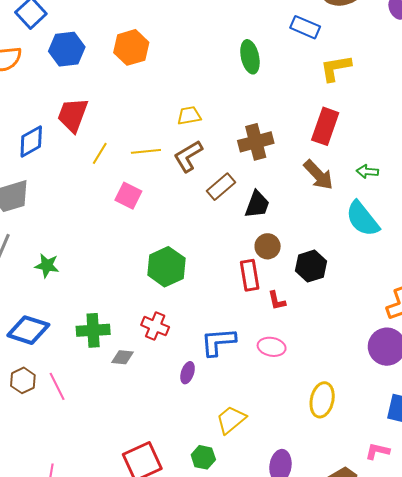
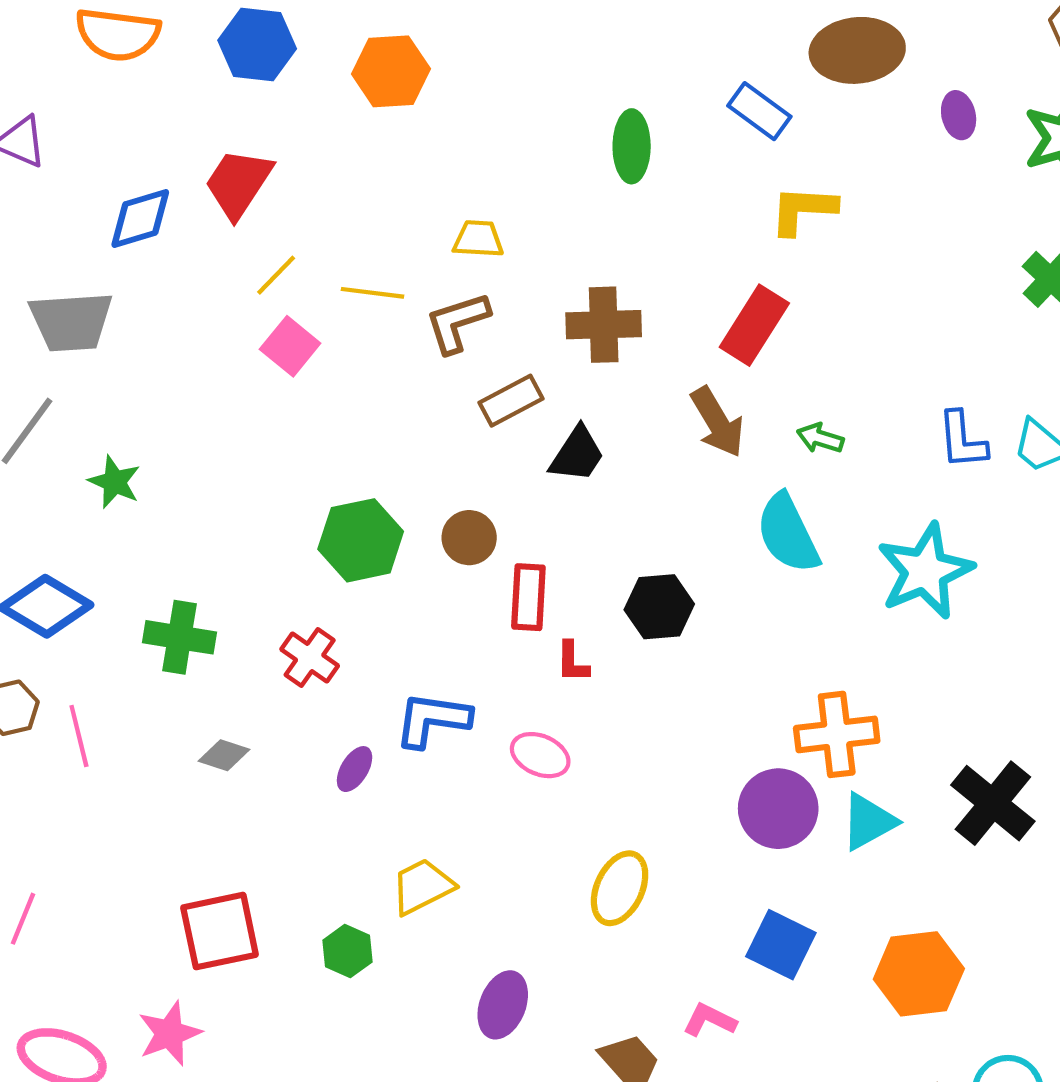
pink square: (128, 196) -> (290, 346), moved
brown circle: (268, 246) -> (469, 538), moved
gray diamond: (122, 357) -> (224, 755), moved

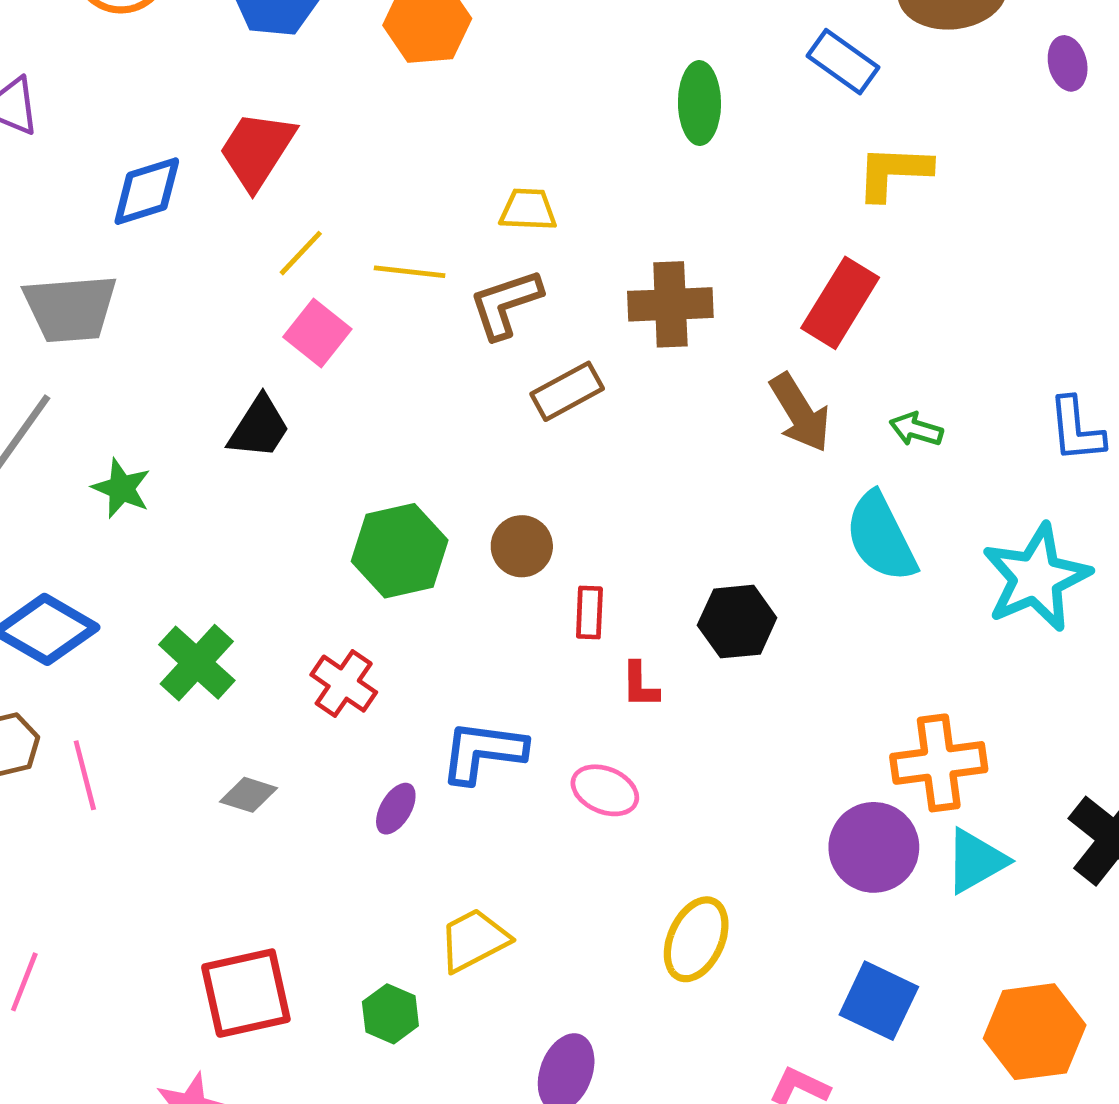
black trapezoid: (577, 454) -> (259, 427), moved
red rectangle: (528, 597) -> (589, 613), size x0.7
green cross: (180, 637) -> (197, 663), turned 34

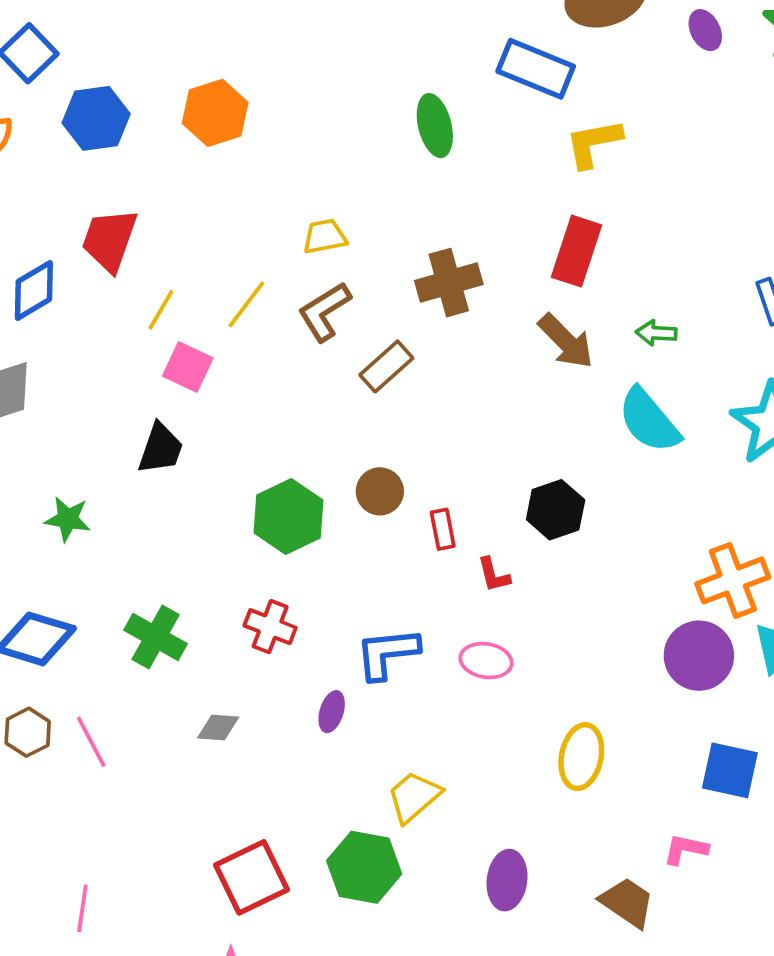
blue rectangle: (843, 62) -> (536, 69), size x1.4
yellow line: (410, 272) -> (246, 304), turned -46
green hexagon: (390, 1014) -> (364, 867), size x1.6

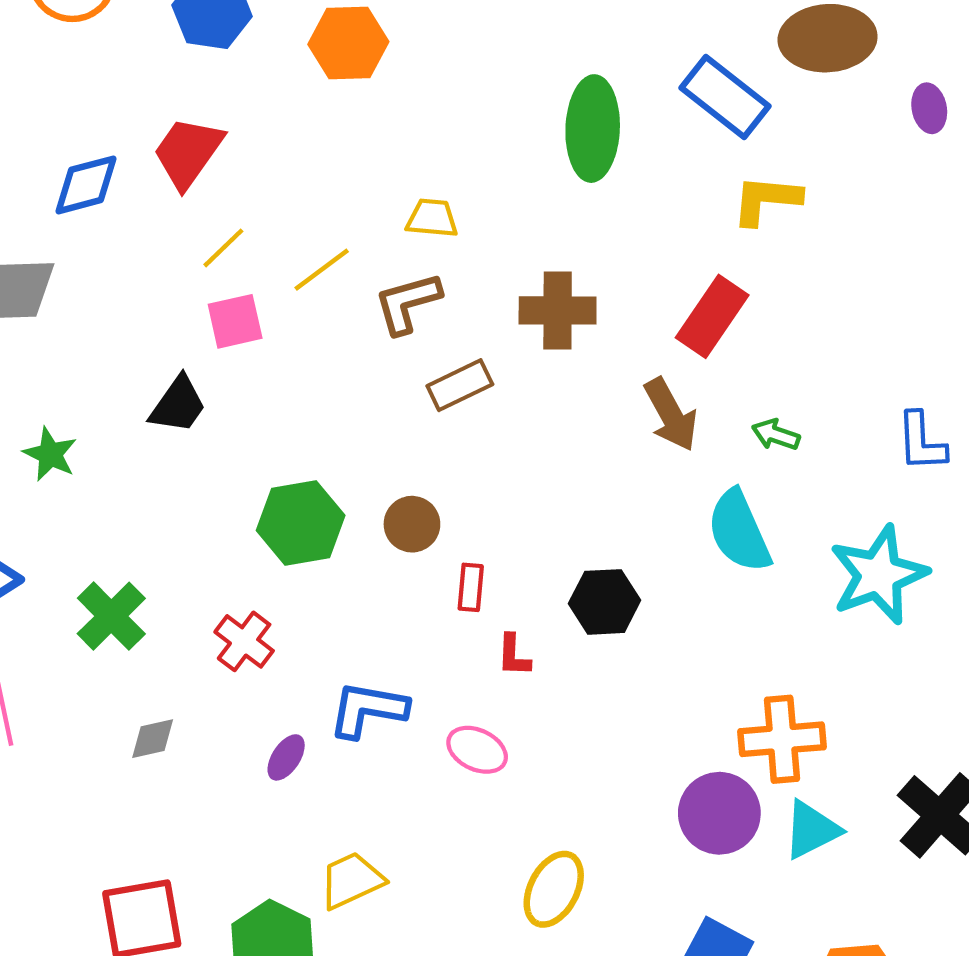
green ellipse: (435, 126) -> (593, 129), size x1.4
pink square: (188, 367) -> (235, 321), turned 36
gray diamond: (218, 727) -> (153, 739), turned -33

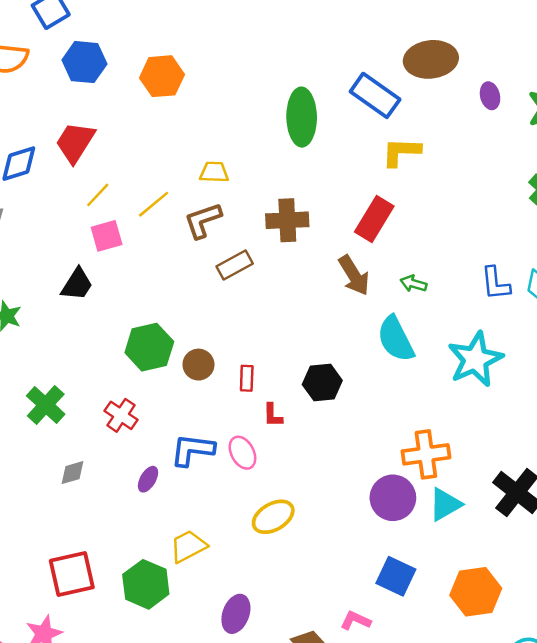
brown circle: (412, 524) -> (198, 365), moved
pink ellipse: (477, 750) -> (242, 453), moved, turned 40
yellow ellipse: (554, 889) -> (273, 517), moved, turned 36

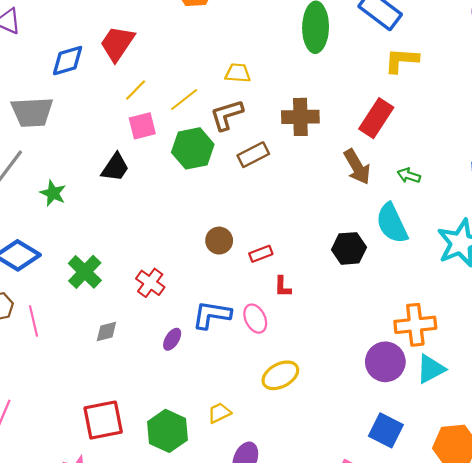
green hexagon: (149, 347) -> (193, 148), moved
red rectangle: (247, 378) -> (261, 254), turned 65
black hexagon: (322, 382) -> (349, 248), moved
yellow trapezoid: (188, 546) -> (219, 413), moved, size x0.7

